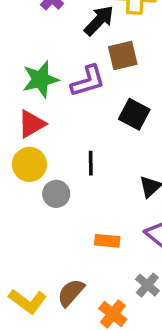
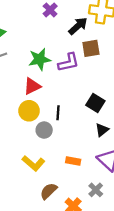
black square: (134, 114) -> (95, 103), moved
black line: (91, 163) -> (58, 113), moved
yellow L-shape: (28, 301) -> (33, 163), moved

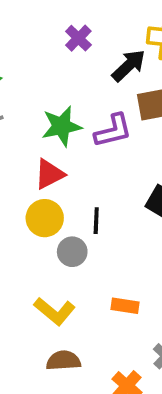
brown semicircle: (49, 191) -> (63, 361), moved, turned 42

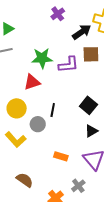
yellow circle: (45, 218) -> (17, 108), moved
yellow L-shape: (55, 311) -> (16, 140), moved
brown semicircle: (63, 361) -> (25, 180), turned 30

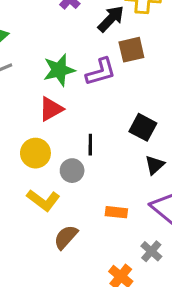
brown semicircle: (25, 180) -> (66, 237), moved, turned -72

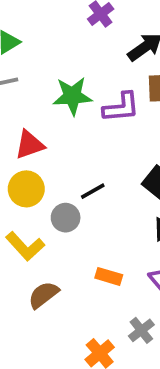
red triangle: (51, 109) -> (30, 145), moved
black line: (90, 145) -> (93, 191), turned 50

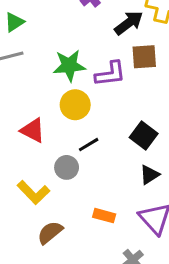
red triangle: (30, 145) -> (33, 130), moved, turned 48
yellow circle: (26, 189) -> (75, 105), moved

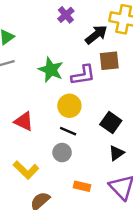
green star: (69, 66) -> (51, 70), turned 30
yellow circle: (75, 105) -> (69, 106), moved
black line: (89, 145) -> (68, 131), turned 56
gray circle: (67, 167) -> (62, 153), moved

